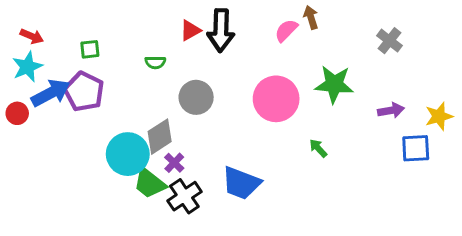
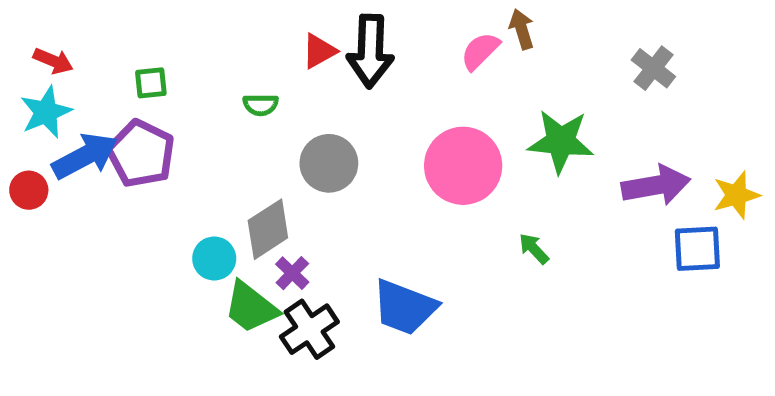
purple arrow: (391, 110) -> (656, 185), size x1.5
cyan circle: (128, 154) -> (214, 258), size x0.6

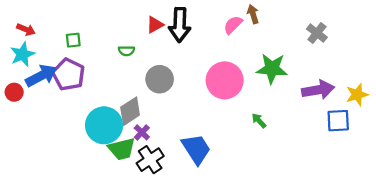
cyan circle: (214, 258) -> (104, 125), size x1.8
green trapezoid: (251, 307) -> (122, 149), turned -52
blue trapezoid: (405, 307) -> (196, 149), turned -144

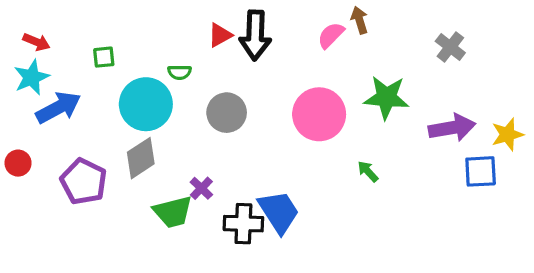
purple pentagon: (69, 74) -> (84, 182), moved
red circle: (14, 92) -> (18, 163), moved
gray diamond: (130, 111) -> (141, 158), moved
cyan circle: (104, 125) -> (146, 104), moved
black cross: (150, 160) -> (243, 224), moved, turned 36

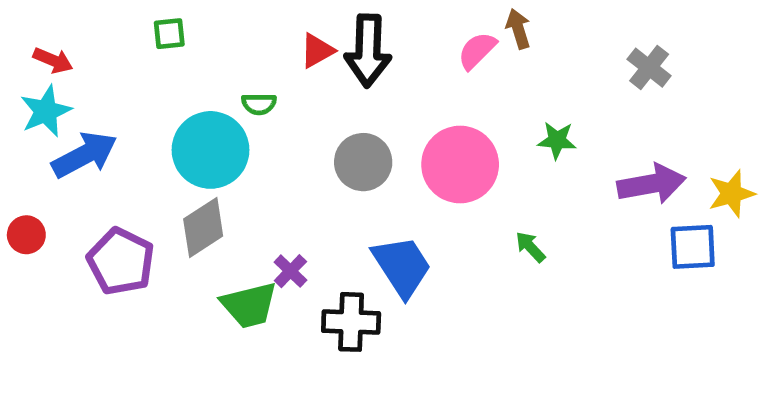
green square: (104, 57) -> (169, 34), moved
green star: (386, 97) -> (557, 140), size x0.6
gray circle: (227, 113) -> (363, 162), moved
blue trapezoid: (279, 212) -> (402, 266), moved

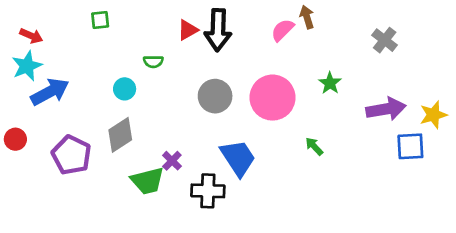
green star: (557, 140) -> (330, 83), turned 30
cyan circle: (210, 150) -> (125, 89), size x0.5

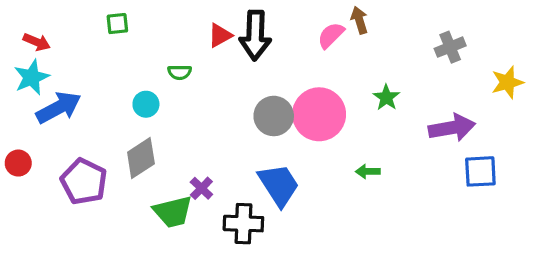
gray cross: (385, 40) -> (450, 47), turned 30
gray circle: (215, 96) -> (274, 116), moved
yellow star: (433, 115) -> (507, 82), moved
green arrow: (314, 146) -> (368, 171), turned -48

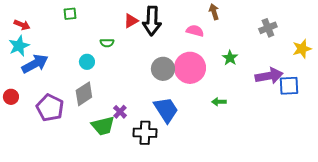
pink semicircle: (331, 35) -> (195, 31), moved, turned 60
blue square: (480, 171) -> (289, 86), moved

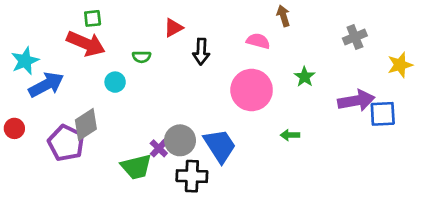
black arrow: (152, 21) -> (201, 52), moved, size x0.7
red arrow: (22, 25) -> (86, 44), moved, size x1.8
gray circle: (163, 69) -> (180, 140), moved
gray diamond: (84, 94) -> (86, 124), moved

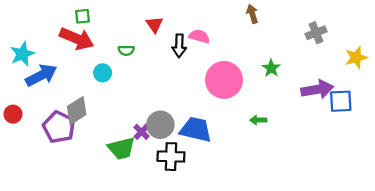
red triangle: (173, 28) -> (154, 25), turned -36
pink semicircle: (258, 41) -> (199, 36), moved
blue trapezoid: (220, 146) -> (196, 129), turned -44

